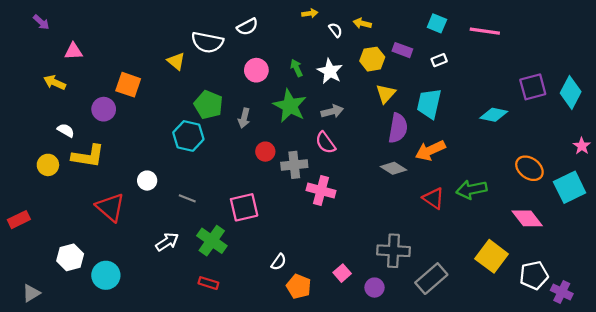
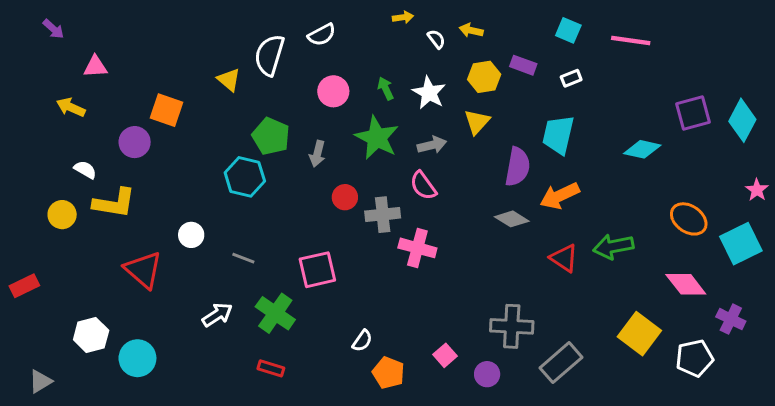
white semicircle: (207, 42) -> (269, 55), turned 96
yellow triangle: (386, 94) -> (477, 122), moved
purple cross: (562, 292) -> (731, 319), moved

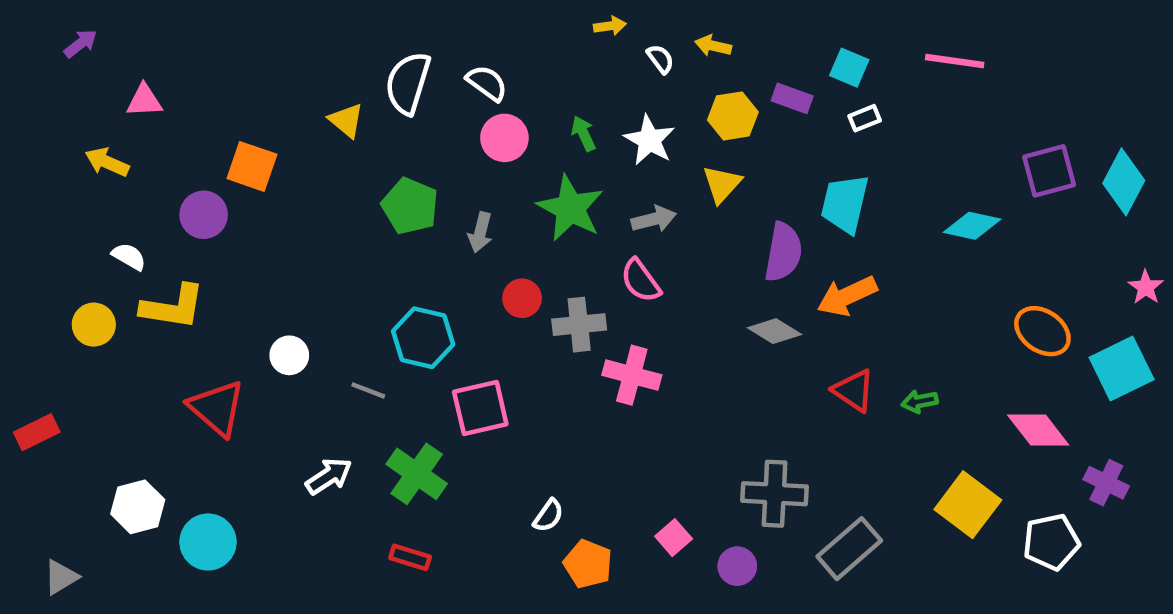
purple arrow: (53, 29) -> (81, 43), turned -80
cyan square: (568, 30) -> (849, 68), moved
white semicircle: (322, 35) -> (487, 83), moved, turned -116
cyan hexagon: (245, 177) -> (423, 338), moved
green arrow: (613, 247) -> (920, 401), moved, size x0.6

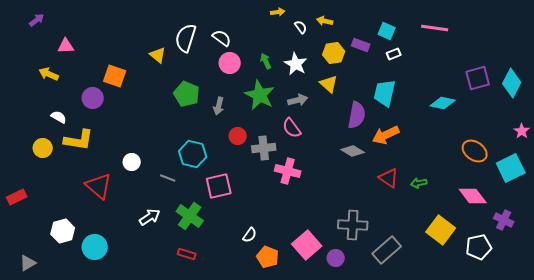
yellow triangle: (722, 184) -> (329, 84), turned -30
pink square: (674, 538) -> (307, 245), size x1.8

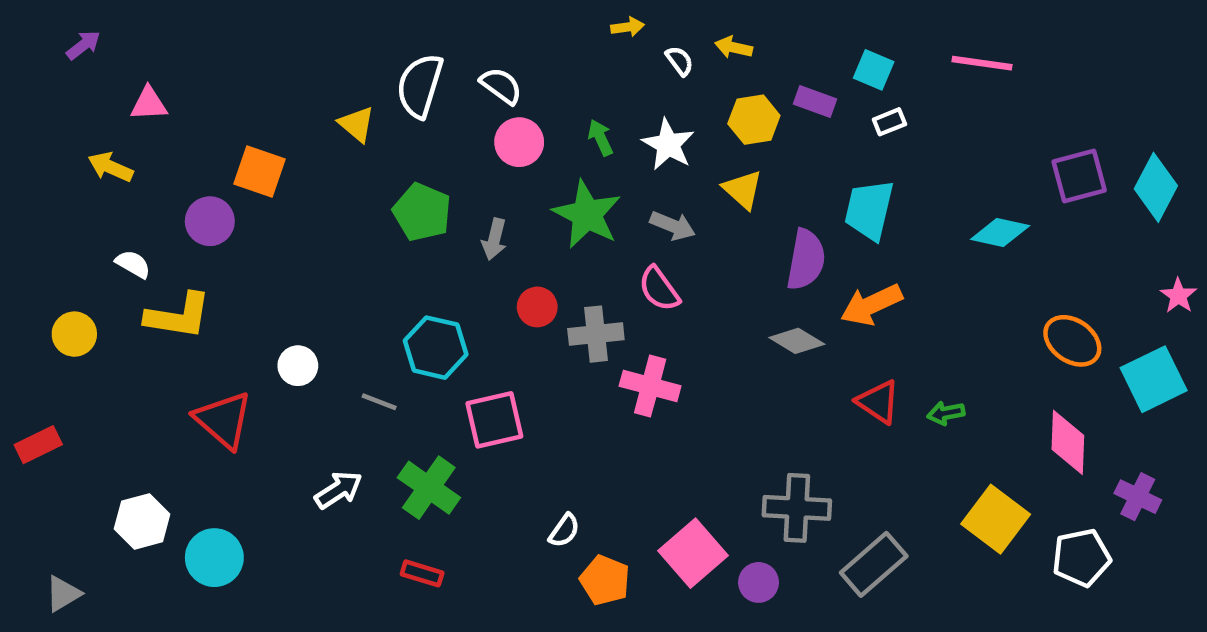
gray arrow: (298, 100) -> (673, 226), turned 36
yellow circle: (43, 148) -> (74, 334), moved
pink diamond: (473, 196) -> (1068, 442), turned 40

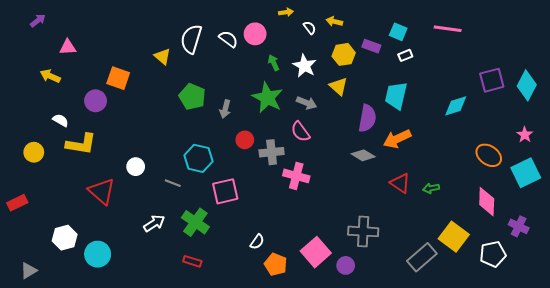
pink circle: (519, 142) -> (255, 34), moved
cyan diamond: (1000, 232) -> (456, 106), turned -30
pink star: (1178, 296) -> (525, 135), moved
gray rectangle: (874, 564) -> (422, 257), moved

